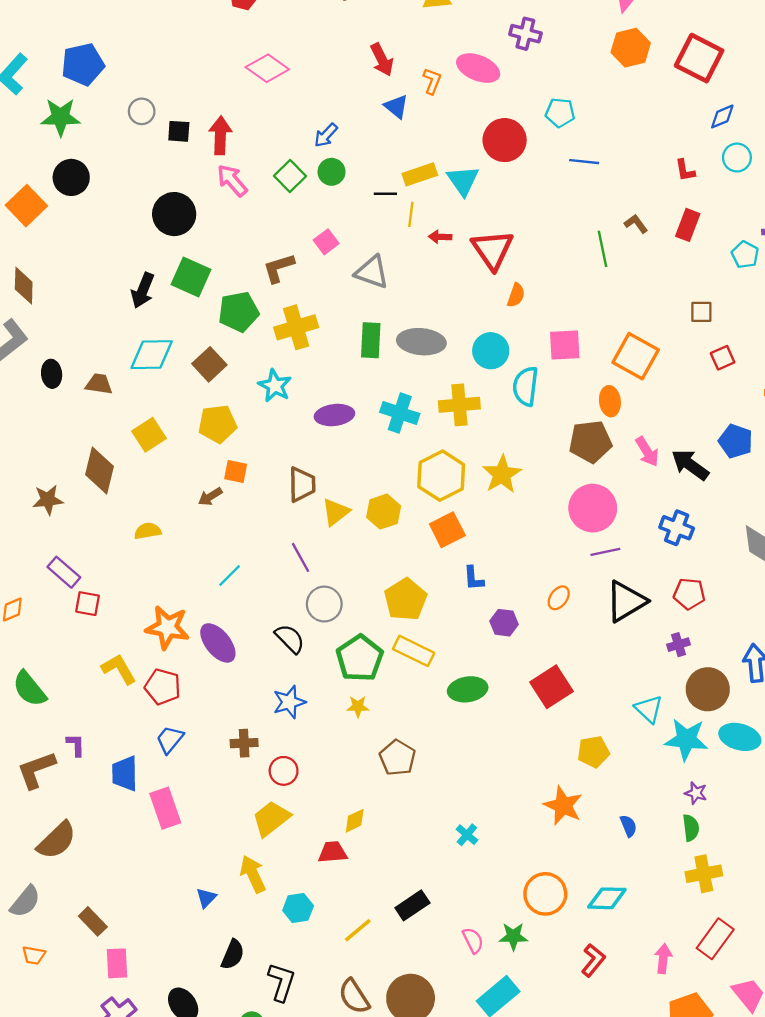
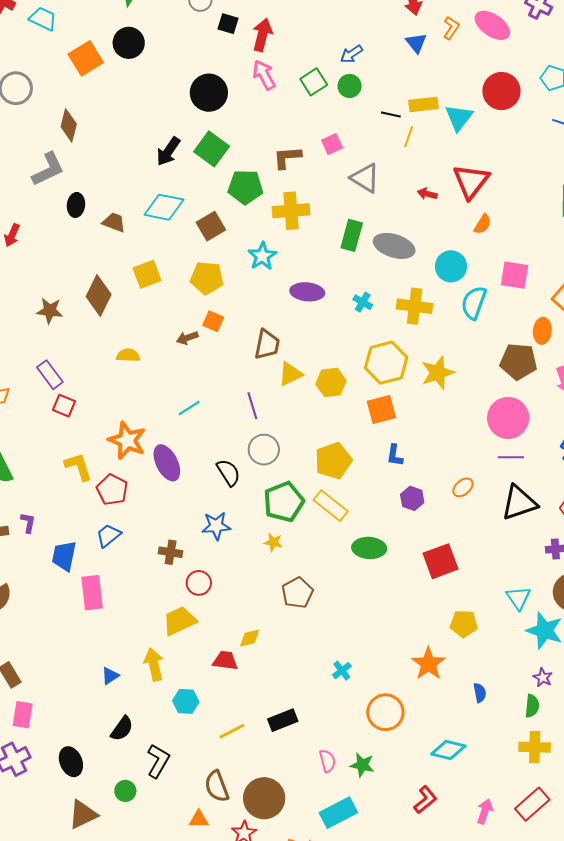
red arrow: (440, 237) -> (427, 194), moved
cyan cross: (400, 413) -> (363, 302), size x0.6
orange circle: (545, 894) -> (385, 712), moved

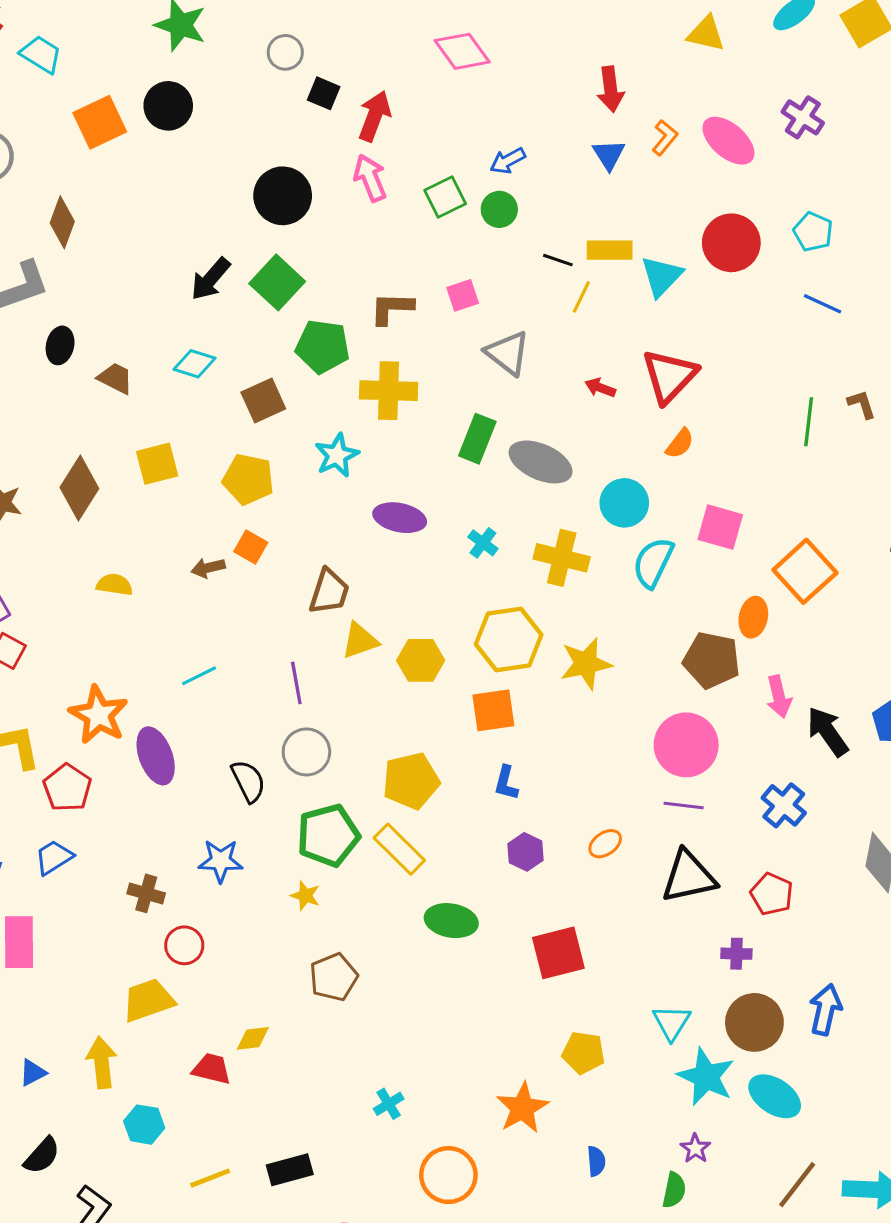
cyan diamond: (164, 207) -> (195, 364), size x0.7

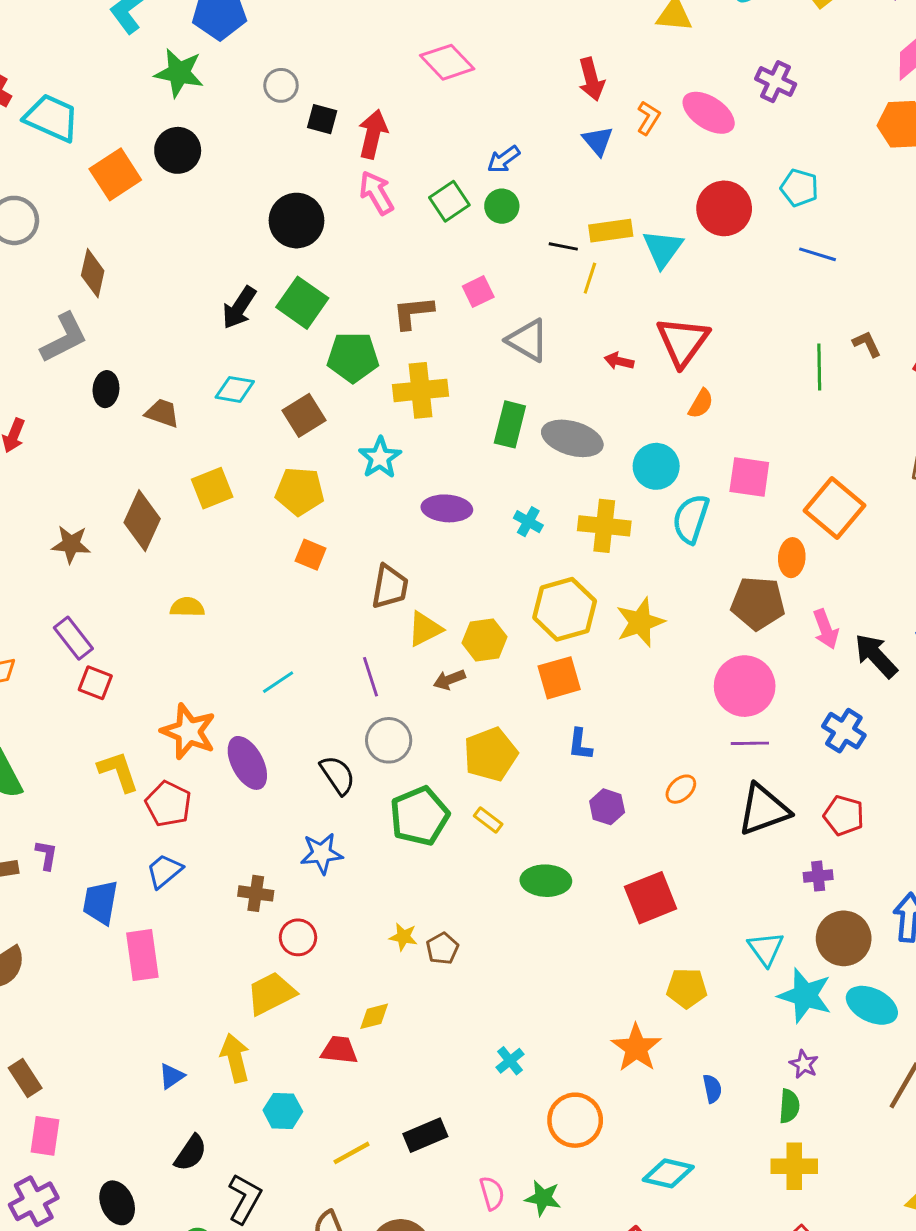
cyan trapezoid: (41, 54) -> (52, 118), size x1.4
brown arrow: (208, 568) -> (449, 680), moved
yellow rectangle: (399, 849) -> (488, 820), size x0.6
yellow star: (305, 896) -> (403, 937), moved
brown pentagon: (334, 977) -> (442, 949), size x0.7

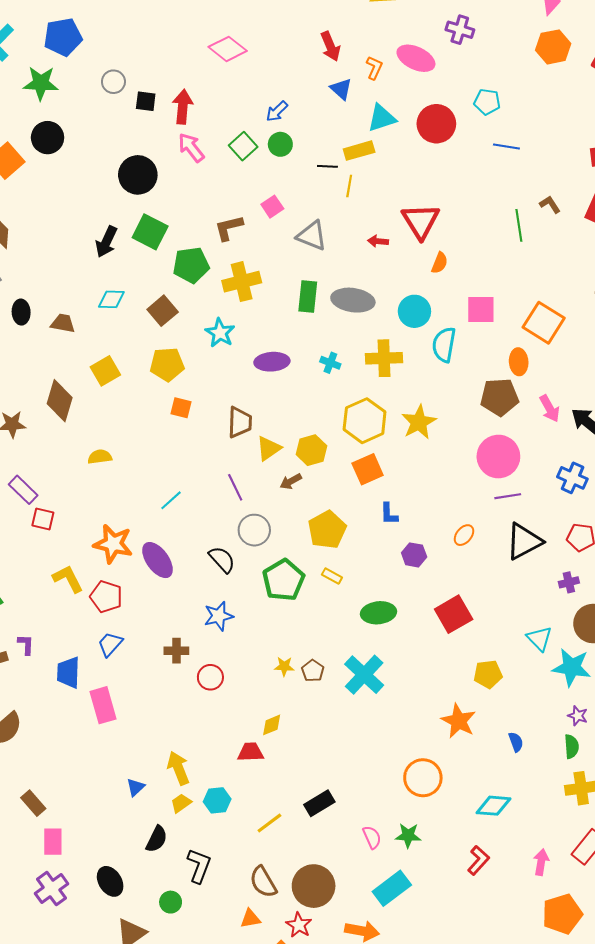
cyan triangle: (663, 249) -> (382, 118), moved, turned 44
yellow trapezoid: (271, 993) -> (181, 803), moved, size x0.6
cyan cross: (510, 1061) -> (364, 675), moved, size x2.0

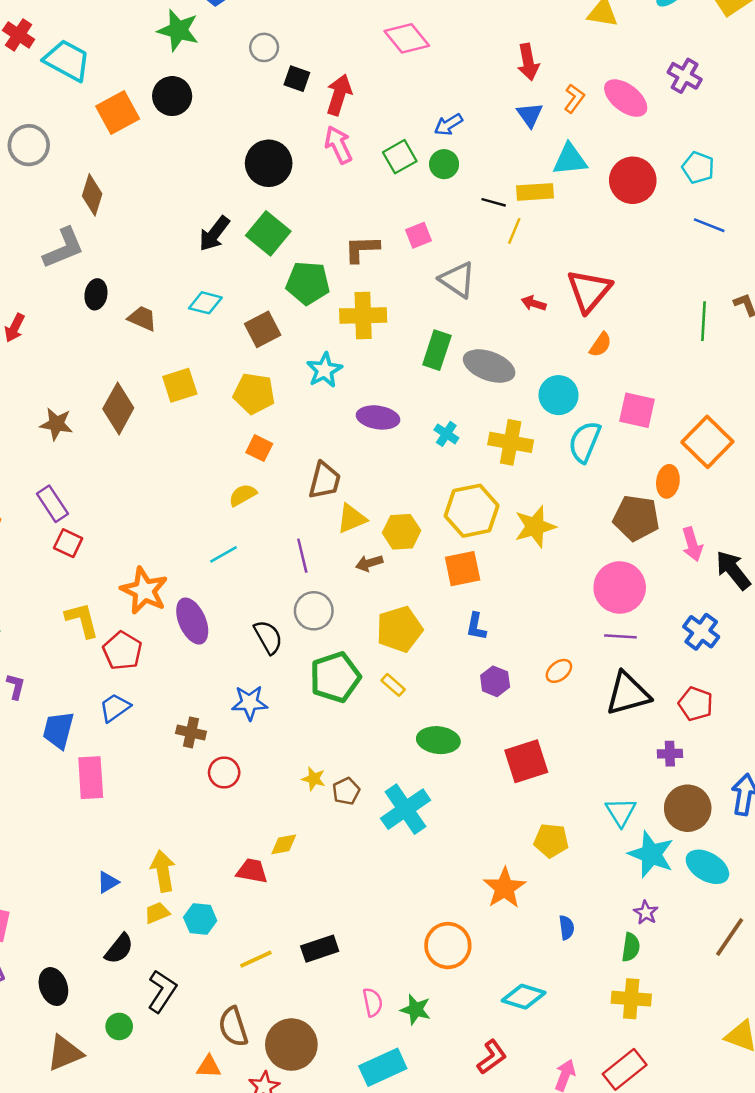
yellow semicircle: (100, 457) -> (243, 495), moved, turned -35

